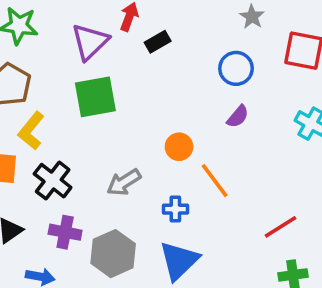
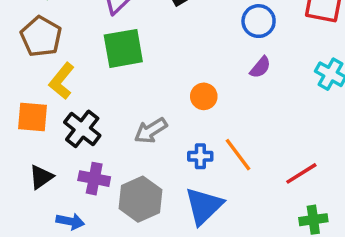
orange line: (215, 181) -> (238, 155), moved

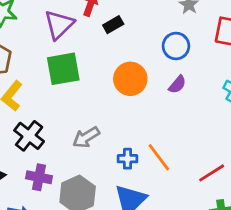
orange circle: (204, 96) -> (130, 79), moved, size x1.5

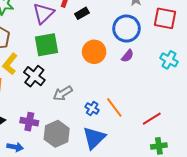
blue circle: (176, 46) -> (126, 29), size x1.4
black cross: (29, 136) -> (34, 76), moved
blue cross: (127, 159) -> (92, 109), turned 32

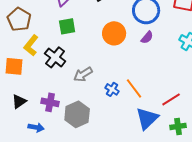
green square: (46, 45) -> (67, 26), size x0.7
blue triangle: (94, 138) -> (147, 118), moved

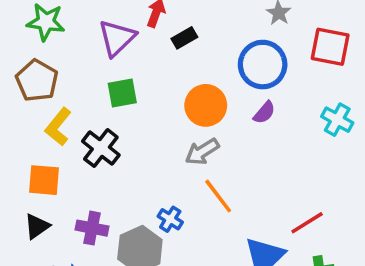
orange square: (14, 66) -> (44, 180), moved
gray arrow: (83, 74) -> (202, 152), moved
orange line: (134, 88) -> (218, 196), moved
blue cross: (112, 89) -> (170, 219), moved

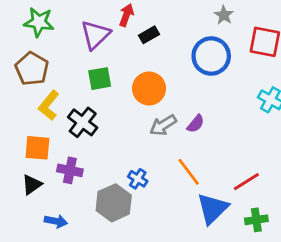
orange circle: (206, 105) -> (149, 88), moved
purple semicircle: (264, 113) -> (196, 124), moved
orange line: (218, 196) -> (189, 172), moved
purple cross: (92, 228) -> (70, 170), moved

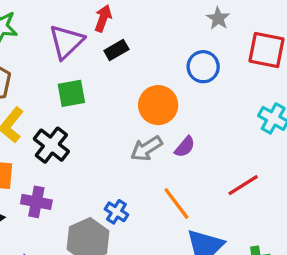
black rectangle: (149, 35) -> (116, 50), moved
blue circle: (211, 56) -> (203, 67), size x0.7
orange circle: (149, 88) -> (158, 105), moved
red line: (246, 182) -> (243, 185), moved

